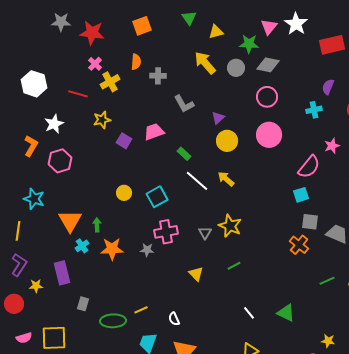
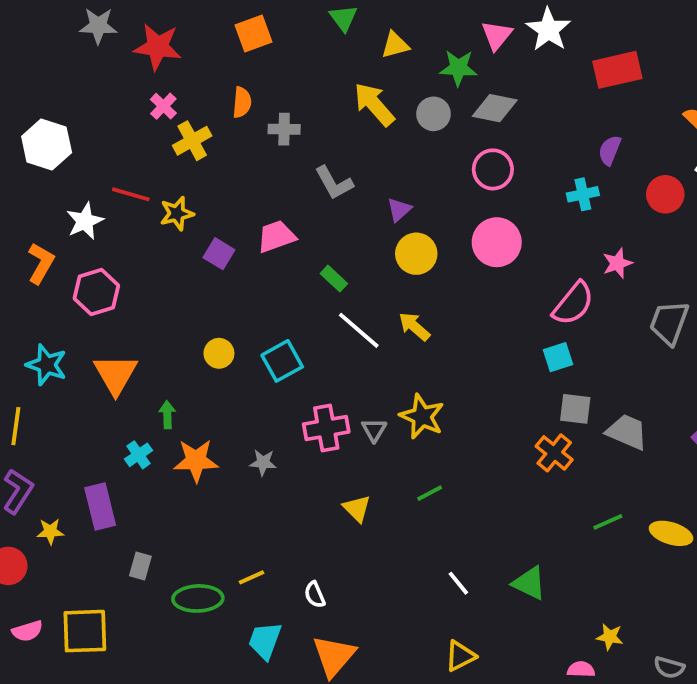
red line: (78, 94) -> (131, 194), moved
orange triangle: (70, 221) -> (116, 374), moved
pink cross: (166, 232) -> (326, 428), moved

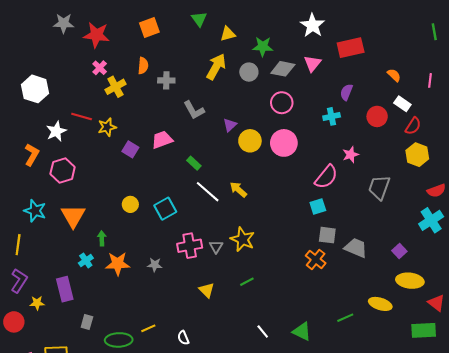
pink triangle: (497, 35) -> (312, 64), moved
yellow arrow: (374, 104) -> (216, 67), turned 70
yellow circle: (416, 254) -> (250, 141), moved
green line: (608, 522) -> (345, 318), moved

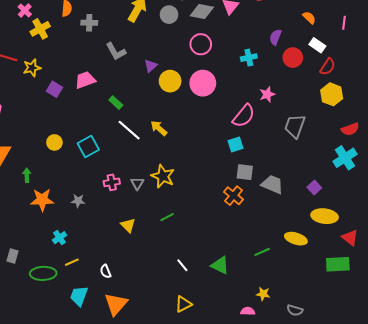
purple semicircle: (346, 92) -> (275, 37), moved
pink cross: (190, 246) -> (112, 182), size x0.7
cyan cross: (86, 261) -> (60, 238), moved

